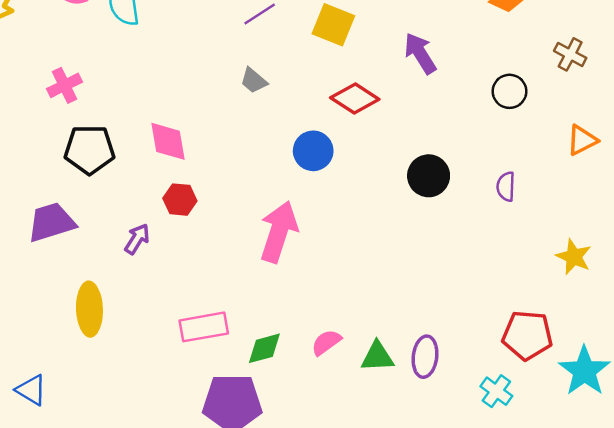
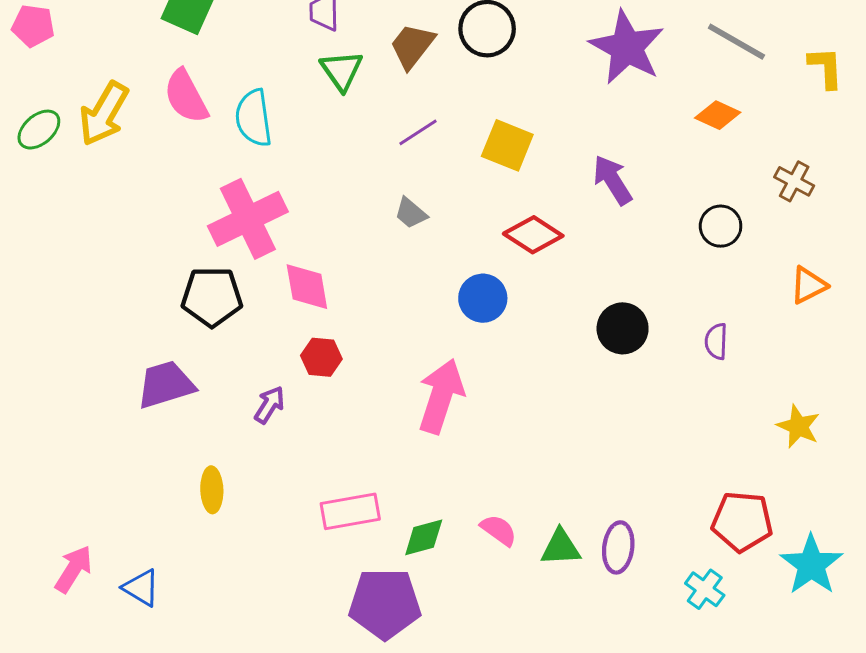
pink cross: (64, 85) -> (248, 219), moved, size x1.8
yellow ellipse: (89, 309) -> (212, 490), size x0.7
pink semicircle: (326, 342) -> (499, 530), turned 72

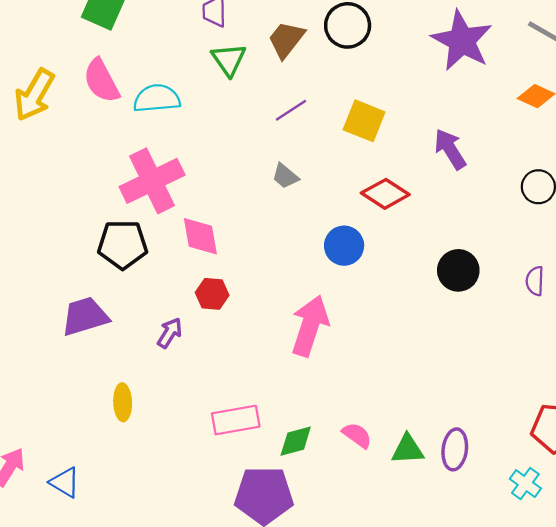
cyan semicircle: (254, 118) -> (157, 98), turned 93

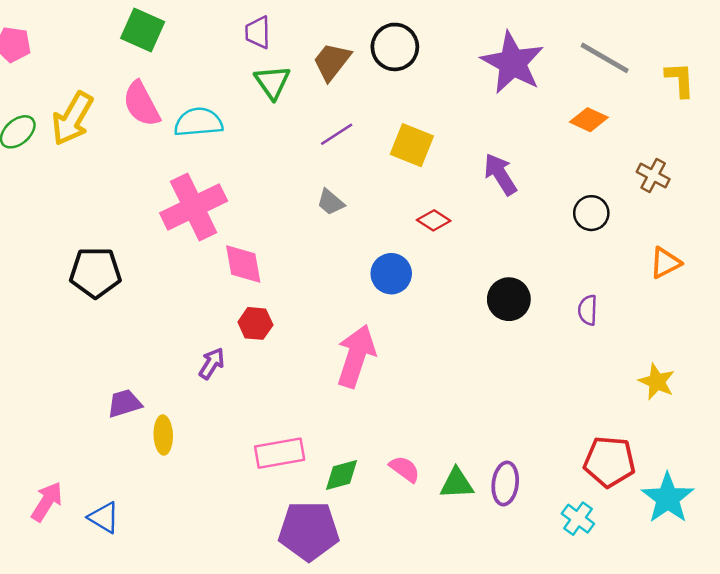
red diamond: (385, 194) -> (434, 220), size x0.7
black pentagon: (123, 244) -> (95, 272), moved
purple trapezoid: (85, 316) -> (124, 403), moved, size x0.7

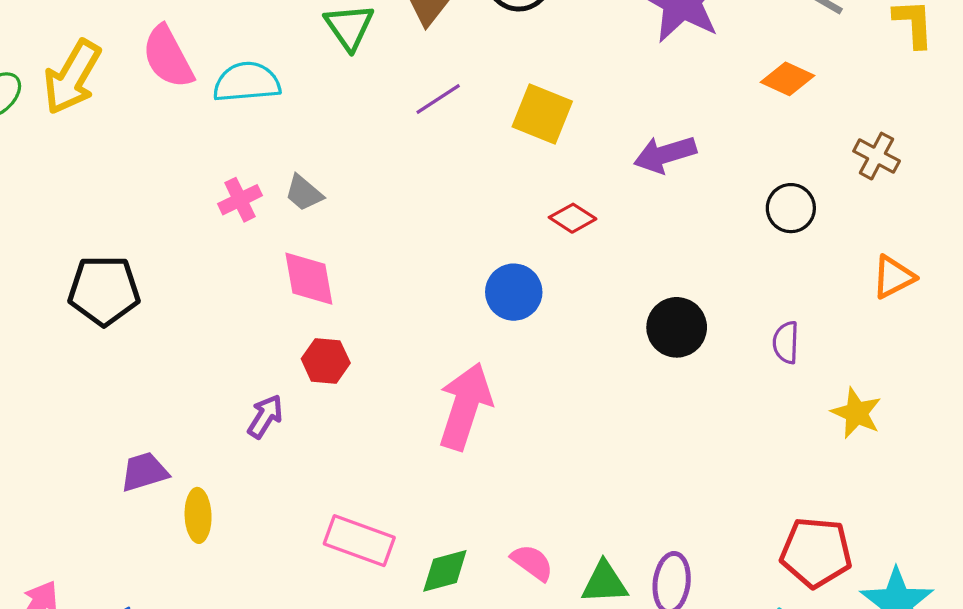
purple arrow: (500, 174) -> (665, 154), turned -75
gray trapezoid: (331, 202) -> (304, 193), moved
pink cross: (194, 207) -> (240, 200), size x0.5
yellow star: (657, 382) -> (856, 413), moved
pink rectangle: (280, 453) -> (359, 541), turned 30

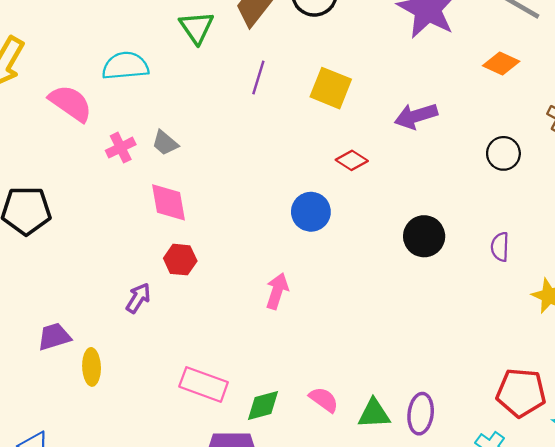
pink semicircle: (168, 57) -> (71, 103), moved, turned 153
purple line: (438, 99) -> (258, 78), turned -40
pink arrow: (465, 406) -> (277, 291), size x0.6

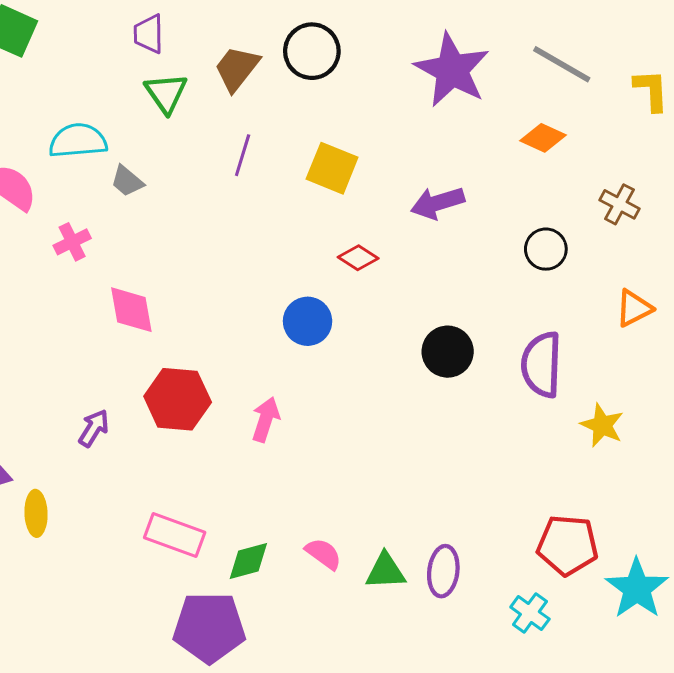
gray trapezoid: (165, 143) -> (127, 181), moved
purple semicircle: (500, 247) -> (542, 365), size x1.8
red hexagon: (180, 260) -> (178, 399), moved, size x1.6

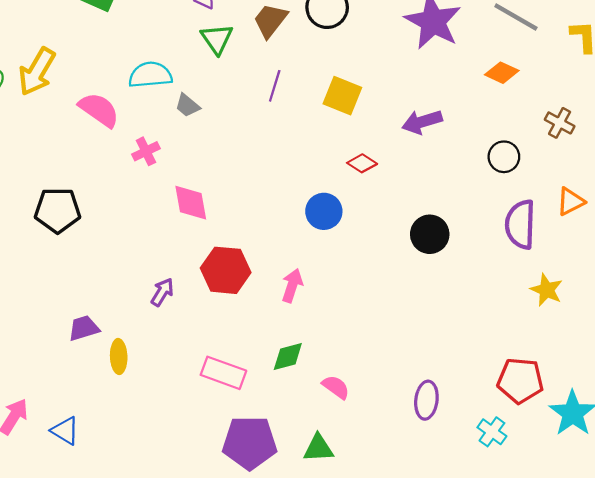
purple semicircle: (542, 365) -> (520, 224), moved
green diamond: (248, 561) -> (288, 356), moved
green triangle: (386, 571) -> (318, 448), moved

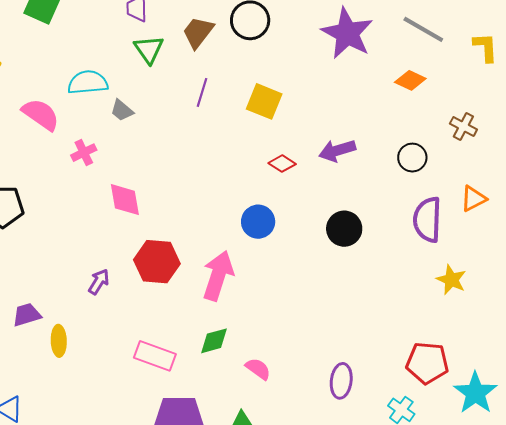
purple arrow: (422, 122) -> (337, 151), moved
blue circle: (324, 211) -> (258, 222), moved
pink arrow: (292, 286) -> (218, 276), size x1.6

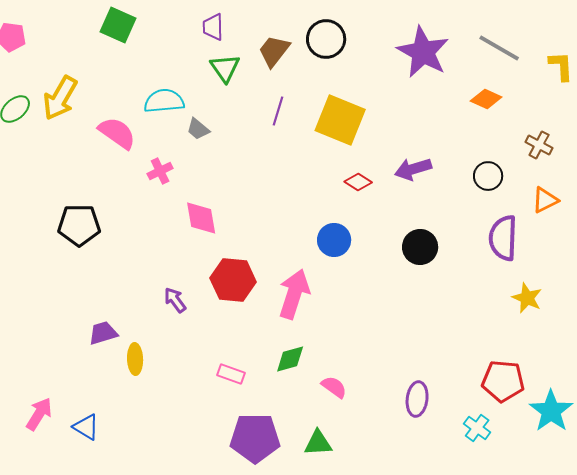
yellow square: (264, 101) -> (340, 120), size x1.4
orange triangle: (473, 199) -> (545, 200), moved
purple arrow: (99, 282) -> (175, 300), turned -68
pink rectangle: (155, 356) -> (231, 374), size x0.7

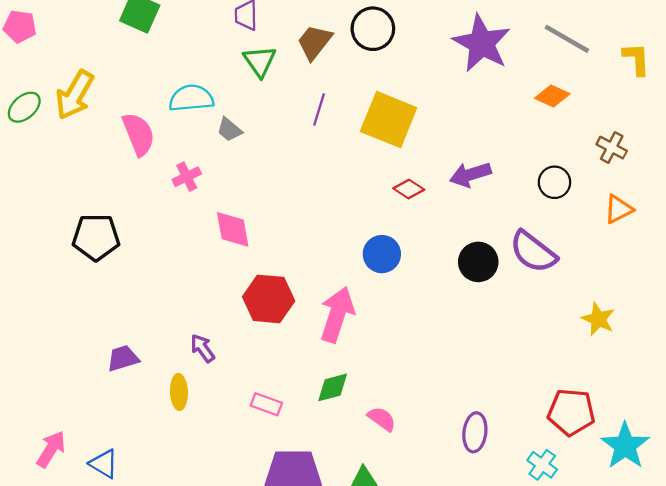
pink semicircle: (117, 133) -> (139, 134), turned 33
purple semicircle: (503, 238) -> (533, 252), moved, turned -54
purple arrow: (175, 300) -> (202, 348), moved
yellow ellipse: (135, 359) -> (179, 392), moved

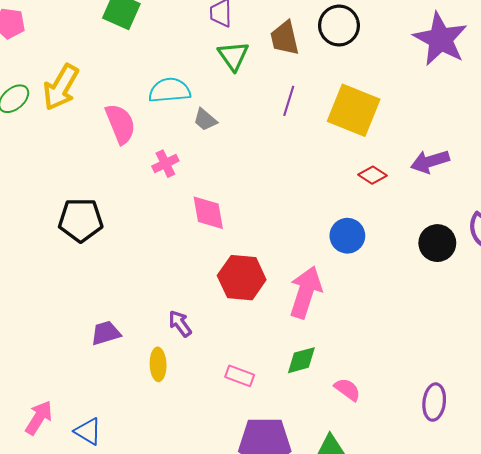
brown trapezoid: (315, 42) -> (285, 38), turned -51

